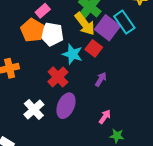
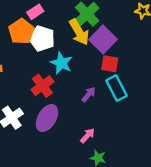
cyan rectangle: (124, 22) -> (116, 88), moved
red square: (94, 48) -> (110, 64), moved, turned -35

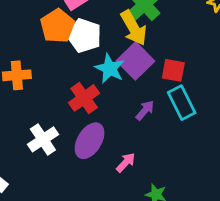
purple square: (103, 39) -> (136, 61), moved
pink arrow: (88, 136) -> (126, 162), moved

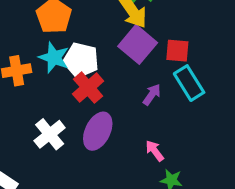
white pentagon: (84, 36) -> (81, 60), moved
cyan star: (110, 68) -> (54, 58), moved
pink arrow: (126, 162) -> (155, 151), moved, turned -75

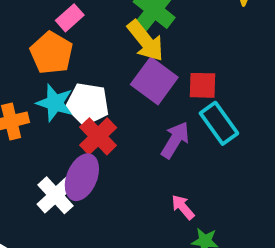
purple arrow: (152, 95) -> (175, 140), size x1.4
purple ellipse: (98, 131) -> (82, 177), moved

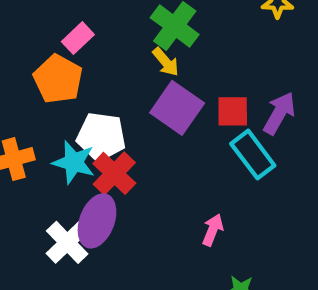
yellow arrow: (145, 41) -> (166, 62), size x0.6
cyan star: (55, 103) -> (74, 162), moved
purple arrow: (175, 140) -> (279, 113), moved
pink arrow: (183, 207) -> (213, 230), moved, turned 64

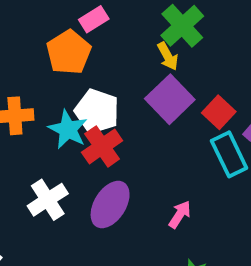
red square: (233, 111) -> (219, 112), turned 32
purple ellipse: (97, 221) -> (110, 205), moved

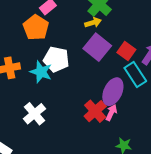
yellow arrow: (168, 56) -> (93, 23), turned -70
red cross: (102, 146) -> (95, 111), moved
purple ellipse: (110, 205) -> (113, 92), moved

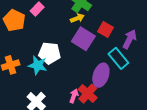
orange pentagon: (36, 28) -> (14, 20), moved
red square: (126, 51) -> (106, 29), moved
pink arrow: (111, 113) -> (74, 96), moved

